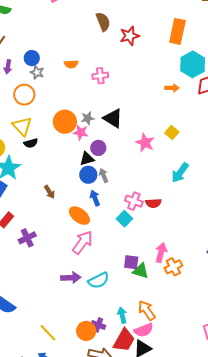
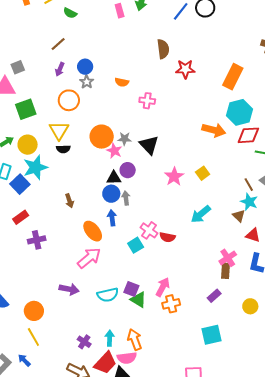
orange arrow: (172, 88) -> (214, 130), size x1.6
cyan semicircle: (99, 280) -> (108, 295), moved
orange circle: (86, 331) -> (34, 311), moved

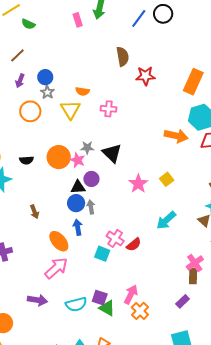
yellow triangle: (59, 130) -> (70, 110), moved
orange circle: (102, 137) -> (59, 157), moved
red semicircle: (167, 237) -> (134, 245), turned -49
cyan square: (136, 245) -> (102, 254), turned -35
orange cross: (171, 304) -> (140, 311), turned -30

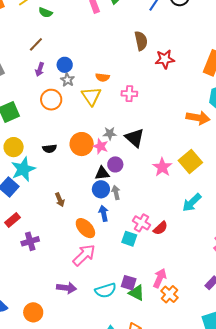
yellow square: (167, 179) -> (190, 162), size x1.6

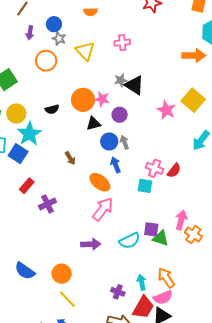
orange semicircle: (103, 77) -> (91, 12), moved
gray star: (110, 133) -> (121, 80), moved
black triangle: (102, 173) -> (94, 124), moved

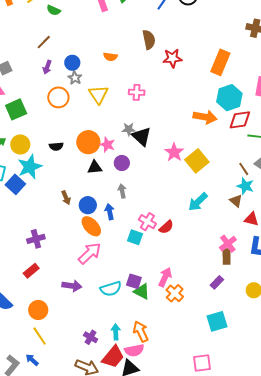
pink star: (166, 110) -> (174, 152), moved
blue circle: (109, 141) -> (88, 205), moved
red rectangle: (27, 186) -> (31, 271), moved

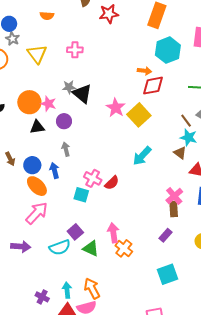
orange arrow: (205, 117) -> (145, 71), size x0.6
red diamond: (240, 120) -> (153, 86), moved
pink arrow: (165, 277) -> (113, 233), turned -30
purple square: (134, 281) -> (75, 232), moved, turned 35

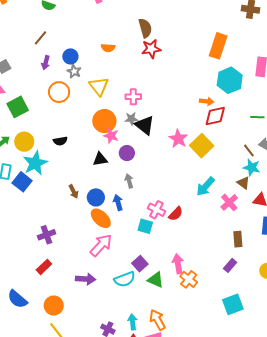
red star: (109, 14) -> (151, 49), moved
pink cross: (75, 50) -> (133, 97), moved
orange circle: (29, 102) -> (104, 121), moved
pink cross: (174, 196) -> (229, 202), moved

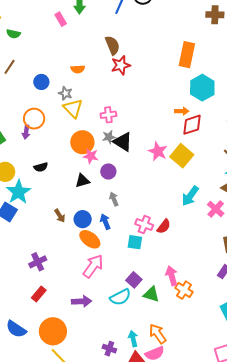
purple arrow: (46, 63) -> (26, 132), moved
gray star: (74, 71) -> (65, 93), moved
orange circle: (54, 306) -> (53, 331), size x1.4

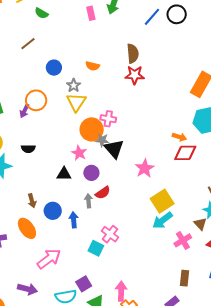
orange circle: (82, 142) -> (92, 129), moved
yellow square: (182, 156) -> (162, 201), moved
red semicircle: (164, 226) -> (103, 193), moved
orange ellipse: (90, 239) -> (27, 228), moved

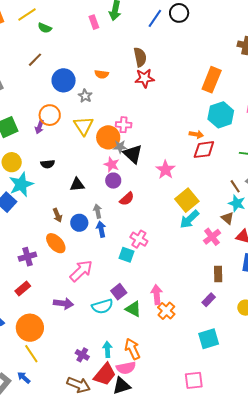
blue circle: (54, 68) -> (64, 80), size x1.5
yellow triangle: (76, 102) -> (83, 126), moved
pink star: (79, 153) -> (112, 164), moved
black triangle: (64, 174) -> (77, 185), moved
gray arrow: (88, 201) -> (98, 211), moved

